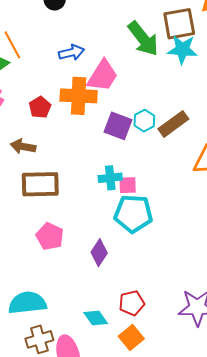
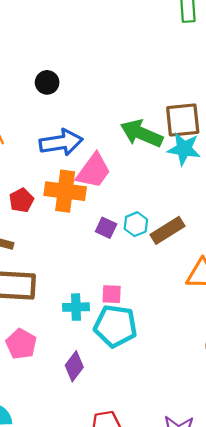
green arrow: (143, 39) -> (142, 133), turned 147
blue arrow: (71, 52) -> (61, 142), size x1.5
purple square: (118, 126) -> (106, 228), size x0.7
cyan cross: (110, 178) -> (76, 307), moved

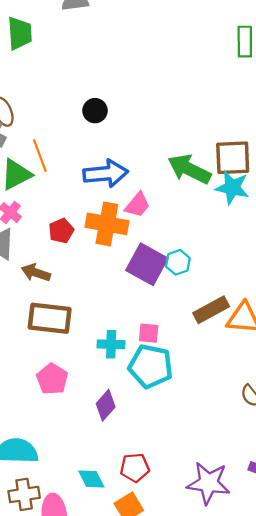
pink trapezoid: (93, 171) -> (137, 205), size x0.7
purple square: (106, 228) -> (147, 264), size x1.8
brown rectangle: (167, 230) -> (211, 310), moved

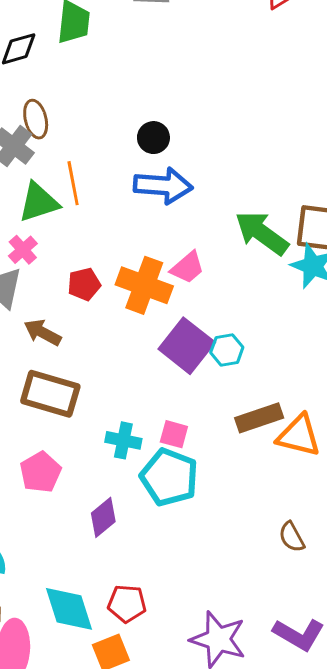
blue arrow: (106, 173) -> (163, 186), moved
cyan diamond: (91, 479) -> (69, 609), size x1.5

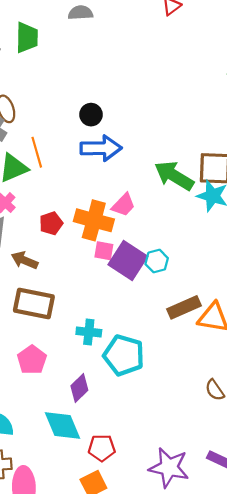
pink square: (174, 434) -> (104, 251), moved
cyan diamond: (69, 609) -> (62, 425), moved

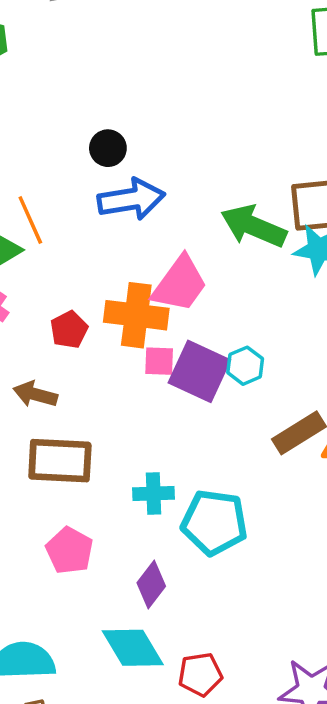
pink trapezoid: (123, 205) -> (180, 284), size x1.5

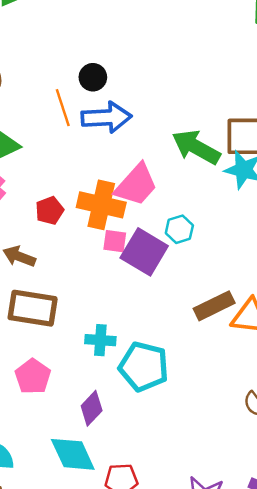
orange line: (30, 220) -> (63, 108), moved
cyan hexagon: (245, 366) -> (179, 229), moved

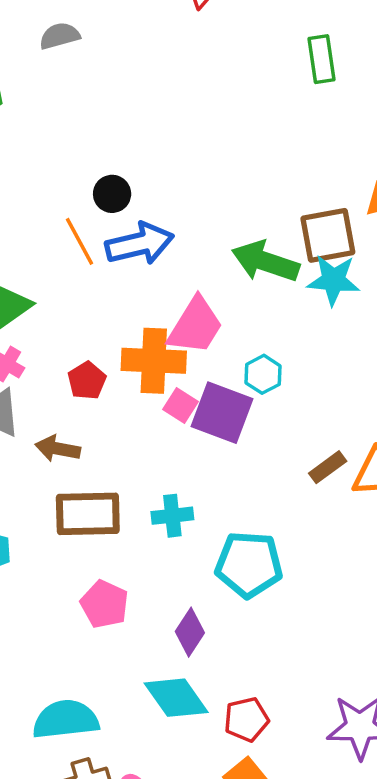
pink square: (115, 241) -> (180, 406), turned 35
brown rectangle: (214, 306) -> (328, 467), size x0.7
cyan cross: (100, 340) -> (172, 516), moved

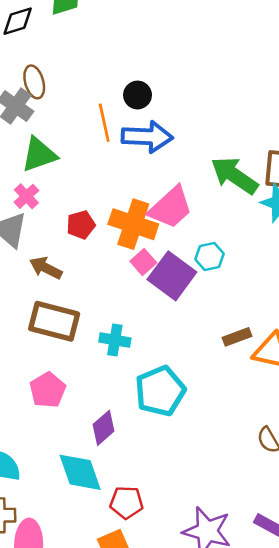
cyan pentagon: (249, 564) -> (160, 391), turned 30

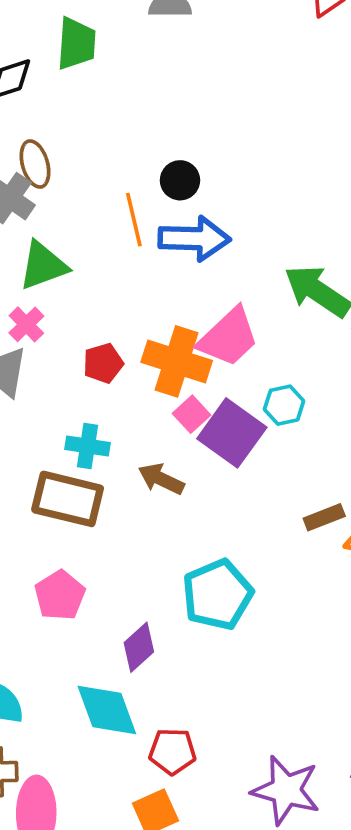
brown arrow: (46, 268) -> (161, 479), moved
cyan cross: (115, 340) -> (87, 446), moved

